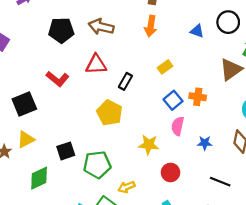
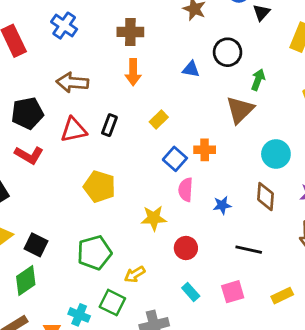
black pentagon: (61, 30) -> (27, 113), moved
black rectangle: (125, 81) -> (109, 125), moved
black square: (66, 151) -> (36, 245), moved, turned -36

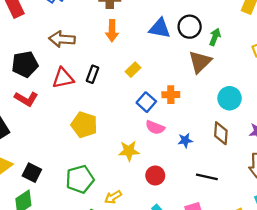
black circle: (228, 52) -> (190, 27), moved
blue triangle: (191, 69) -> (160, 28), size x1.5
pink semicircle: (186, 190) -> (155, 127), turned -72

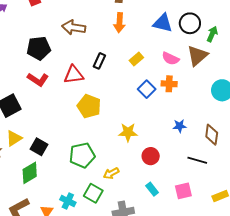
red triangle: (63, 78) -> (74, 75), moved
pink semicircle: (155, 127) -> (170, 58), moved
brown diamond: (221, 133) -> (212, 135), moved

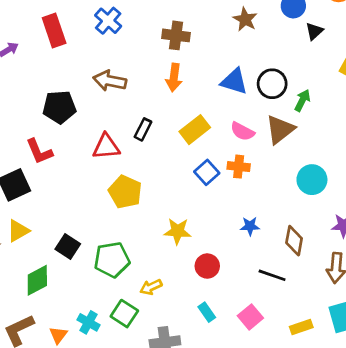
yellow rectangle: (136, 59) -> (195, 130), size x1.5
red L-shape: (38, 79) -> (39, 151), moved, turned 30
black square: (39, 147) -> (68, 247), moved
pink square: (183, 191) -> (250, 317), turned -30

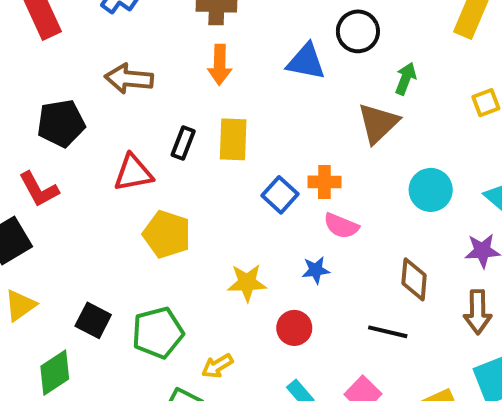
black circle: (272, 84) -> (358, 31), moved
yellow rectangle: (195, 130) -> (233, 139), moved, turned -44
pink semicircle: (242, 131) -> (341, 226), moved
blue star: (250, 226) -> (316, 270), moved

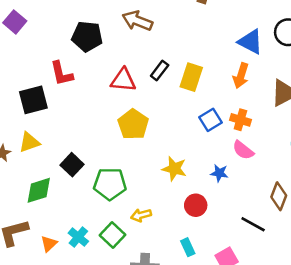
orange arrow: (220, 65) -> (241, 76), moved

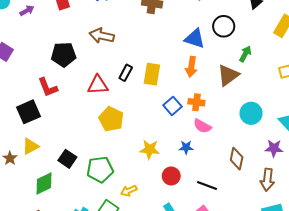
black line: (253, 224) -> (207, 185), moved

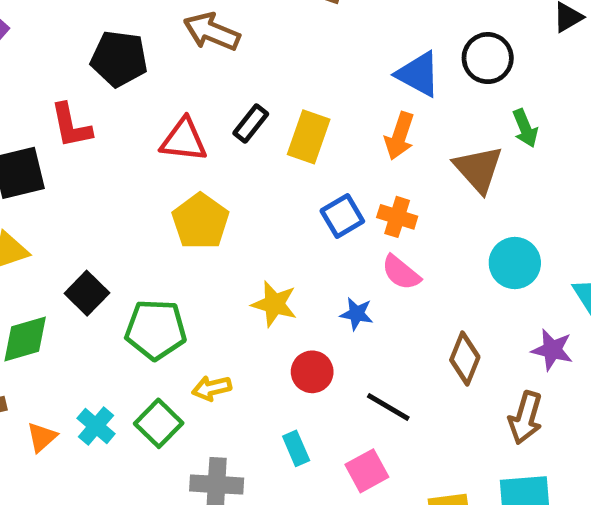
green arrow: (245, 54) -> (525, 128), turned 119
brown triangle: (228, 75) -> (478, 169), turned -45

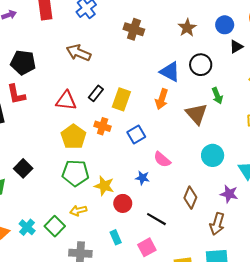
black pentagon: (119, 59) -> (23, 62), moved
orange cross: (397, 217) -> (103, 126), moved
yellow star: (274, 304) -> (104, 186), moved
green pentagon: (156, 330) -> (75, 173), moved

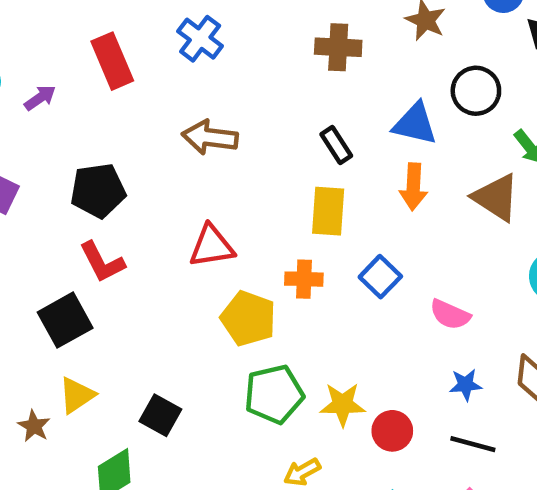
brown cross: (134, 29) -> (338, 47), moved
black rectangle: (96, 93) -> (336, 145), moved, turned -56
blue star: (142, 178) -> (466, 385), moved

